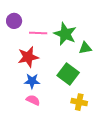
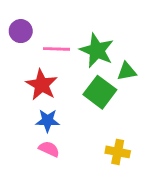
red star: (28, 57) -> (42, 85), turned -30
green square: (68, 74) -> (100, 92), moved

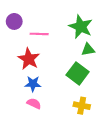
green star: (97, 50) -> (81, 27), moved
green square: (100, 92) -> (78, 73), moved

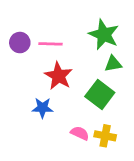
purple circle: (14, 21) -> (20, 43), moved
red star: (29, 59) -> (58, 76), moved
pink semicircle: (34, 104) -> (80, 133), moved

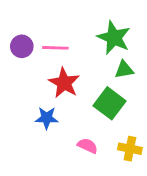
yellow cross: (105, 136) -> (130, 149), moved

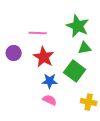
purple circle: (22, 46) -> (14, 53), moved
blue star: (47, 118) -> (50, 81), moved
pink semicircle: (88, 146) -> (50, 100), moved

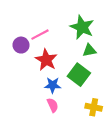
pink line: (38, 33) -> (40, 35), turned -30
purple circle: (14, 53) -> (21, 45), moved
pink semicircle: (50, 100) -> (53, 105), turned 40

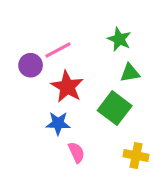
green star: (82, 27) -> (119, 39), size x0.7
blue star: (53, 85) -> (58, 123), moved

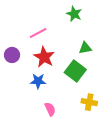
green star: (119, 39) -> (74, 14), moved
purple circle: (31, 65) -> (12, 55), moved
pink semicircle: (76, 152) -> (50, 109), moved

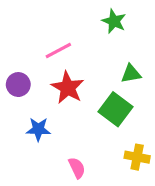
blue star: (38, 81) -> (38, 129), moved

